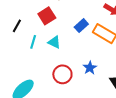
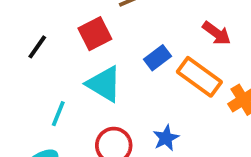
cyan line: (33, 42) -> (58, 114), moved
cyan triangle: (54, 42) -> (104, 84), size x1.5

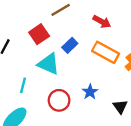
red arrow: (217, 33) -> (102, 22), moved
blue rectangle: (157, 58) -> (70, 45), moved

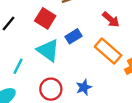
red square: (39, 34) -> (45, 18), turned -36

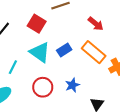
blue rectangle: (74, 36) -> (64, 50), moved

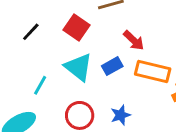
red arrow: (96, 24) -> (134, 40), moved
orange rectangle: (94, 52) -> (153, 71), turned -30

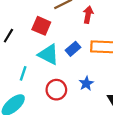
red arrow: (134, 40) -> (88, 15), moved, turned -112

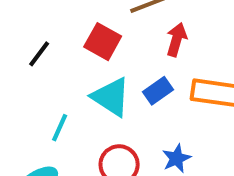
red arrow: (88, 15) -> (176, 40), moved

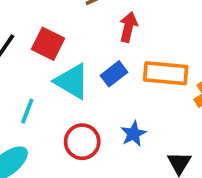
red square: (103, 42) -> (48, 44), moved

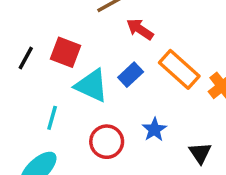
red arrow: (128, 27) -> (140, 29), turned -64
orange rectangle: (166, 73) -> (179, 69), turned 42

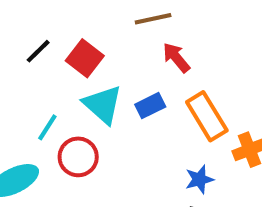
blue star: (154, 129) -> (199, 179), moved
red circle: (107, 142) -> (78, 157), moved

